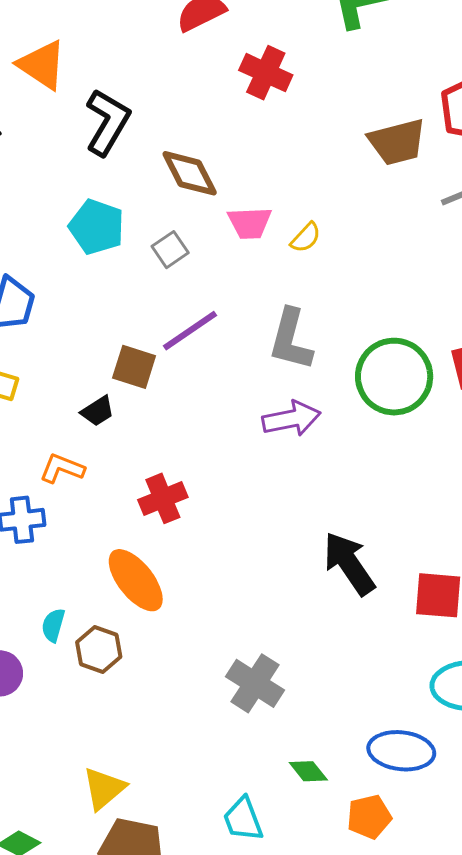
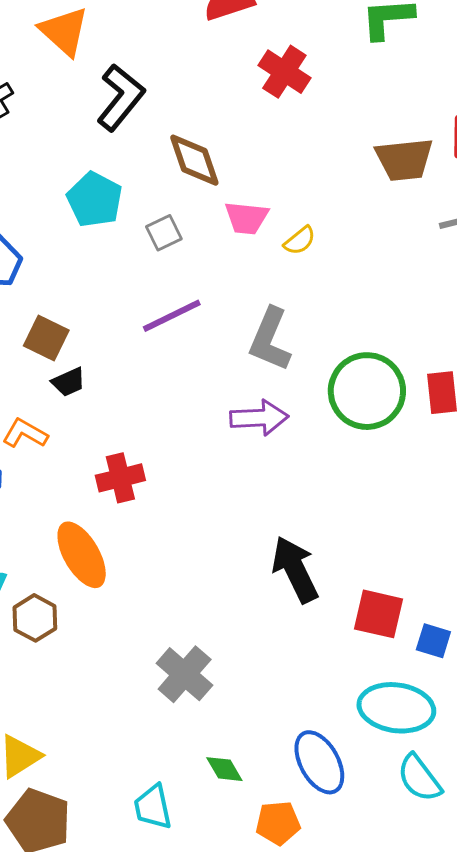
brown square: (134, 367) -> (46, 338), moved
blue ellipse: (401, 751) -> (319, 762), turned 46

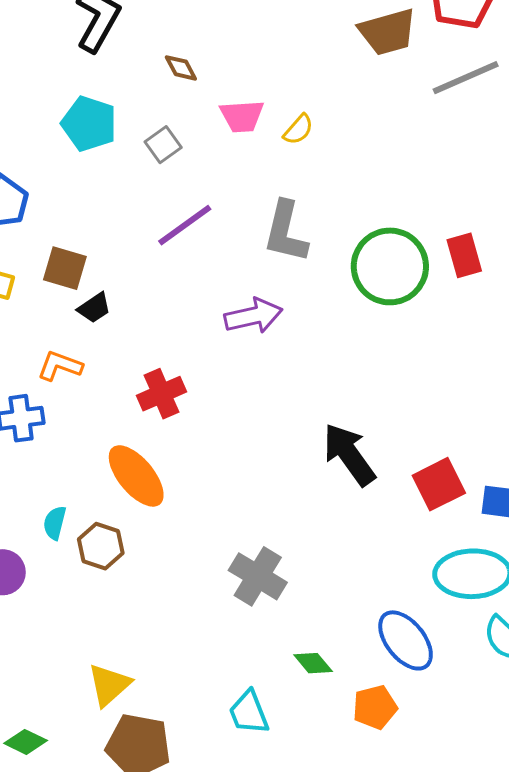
brown diamond: (194, 160) -> (181, 68), size x0.6
purple arrow: (259, 418) -> (253, 316), moved
red square: (379, 614) -> (439, 484), turned -30

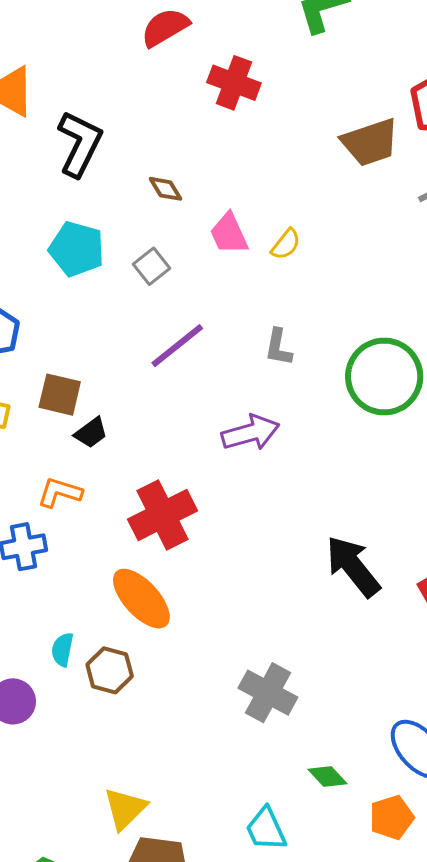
pink trapezoid: (242, 116) -> (229, 234), turned 72
gray L-shape: (286, 232) -> (278, 347), size x0.6
red cross: (161, 394) -> (163, 515), size x1.4

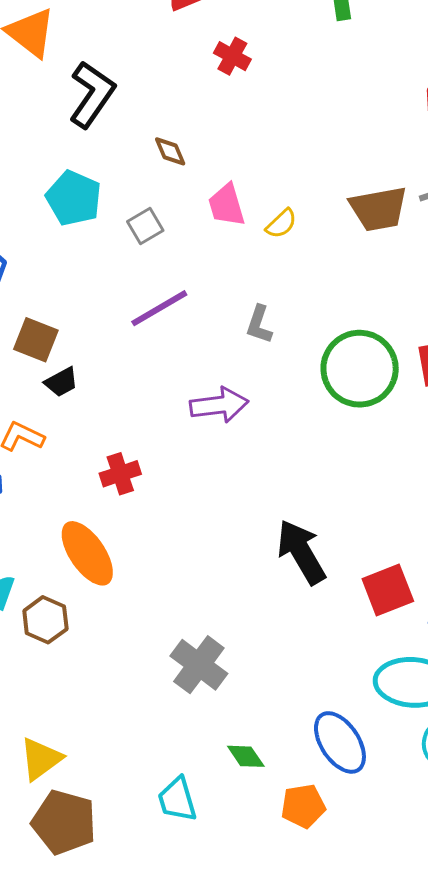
red cross: (234, 83) -> (232, 56), moved, size x0.7
brown trapezoid: (370, 142) -> (378, 209), moved
red cross: (163, 515) -> (120, 474), size x0.6

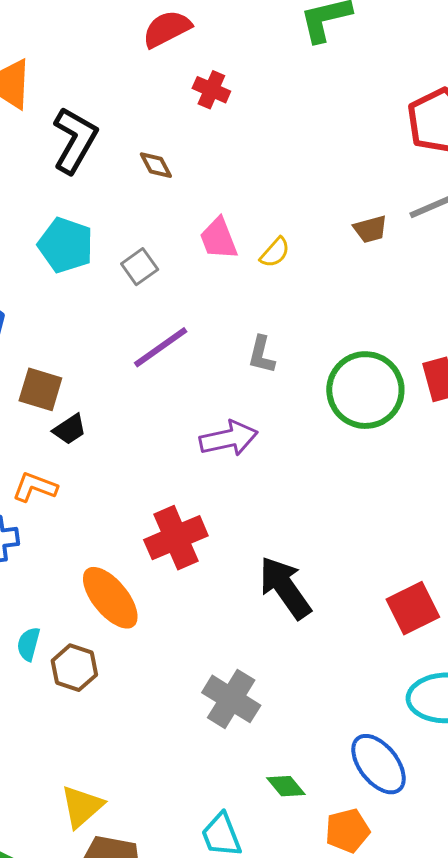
brown diamond: (170, 151) -> (156, 165), moved
brown trapezoid: (378, 209) -> (370, 229), size x0.6
red cross: (120, 474) -> (176, 538), moved, size x1.5
black arrow: (301, 552) -> (285, 588), moved

